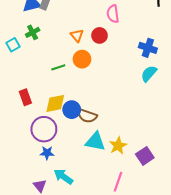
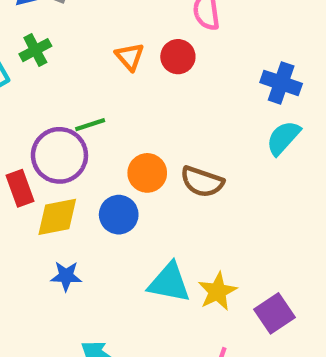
orange circle: (82, 59) -> (147, 173), moved
yellow diamond: (55, 103) -> (57, 217), moved
brown semicircle: (87, 116) -> (202, 182), moved
purple circle: (44, 129) -> (59, 155), moved
blue star: (47, 153) -> (66, 276), moved

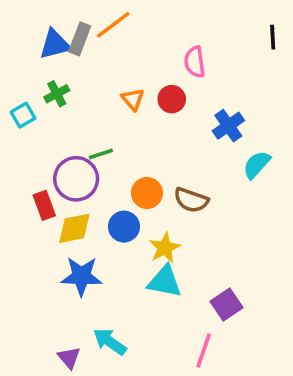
blue cross: (281, 83) -> (228, 126), moved, turned 36
blue star: (66, 276) -> (81, 276), size x1.6
yellow star: (217, 291) -> (165, 248), moved
purple square: (274, 313) -> (227, 304), moved

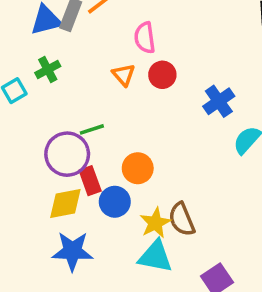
pink semicircle: (195, 62) -> (145, 38), moved
brown semicircle: (191, 200) -> (182, 219), moved, turned 48
red rectangle: (44, 205) -> (90, 181), moved

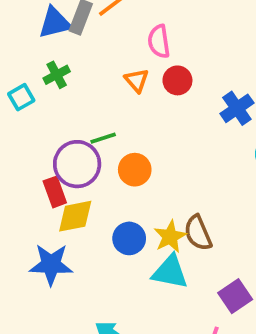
orange circle: (138, 168) -> (135, 170), moved
red rectangle: (90, 181) -> (55, 192), moved
blue circle: (115, 202) -> (129, 238), moved
blue star: (72, 251) -> (51, 264), moved

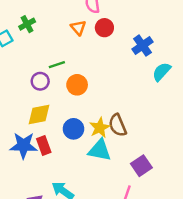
purple circle: (77, 164) -> (40, 81), size x0.6
red rectangle: (55, 192) -> (44, 145), moved

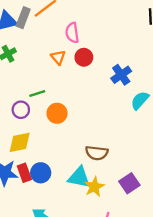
brown semicircle: (118, 125) -> (97, 153), turned -60
yellow star: (100, 128) -> (94, 187), moved
blue circle: (73, 129) -> (41, 173), moved
purple square: (141, 166) -> (129, 183), moved

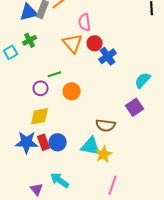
orange triangle: (58, 57) -> (73, 43), size x1.5
blue cross: (121, 75) -> (108, 56), moved
purple square: (129, 183) -> (135, 107), moved

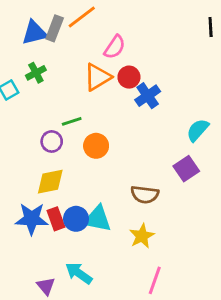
pink semicircle: (85, 22) -> (115, 47), turned -138
orange triangle: (73, 43) -> (97, 77), turned 40
cyan triangle: (91, 146) -> (97, 219), moved

